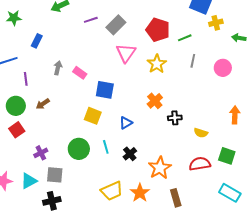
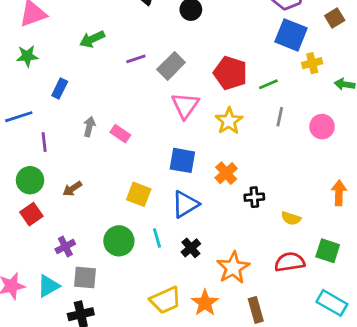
blue square: (105, 90) -> (182, 160), moved
brown arrow: (43, 104) -> (72, 189), moved
blue triangle: (126, 123) -> (185, 204), size x1.5

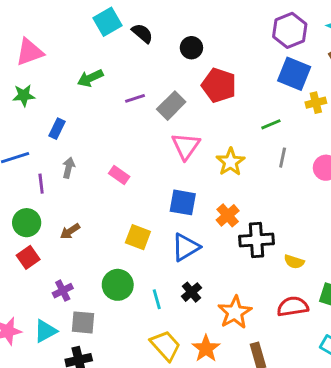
red pentagon: (230, 73) -> (219, 85), moved
gray arrow: (89, 127) -> (69, 168), moved
black cross: (254, 197) -> (257, 240), size x1.6
cyan line: (157, 238) -> (157, 299), moved
yellow trapezoid: (165, 300) -> (165, 346), turned -108

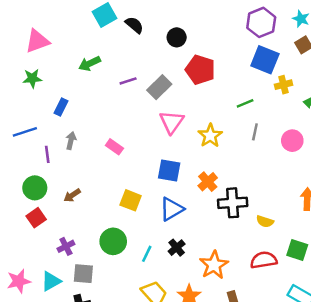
cyan line: (157, 299) -> (147, 254), turned 42

